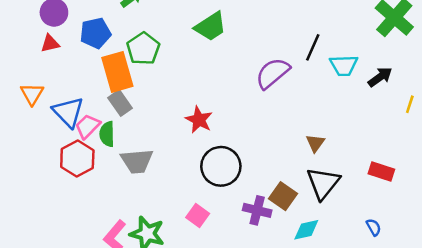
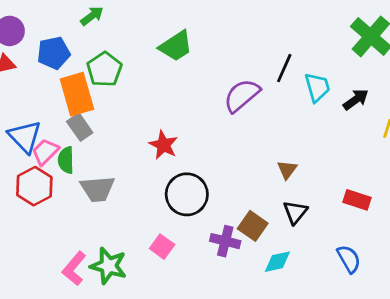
cyan trapezoid: (344, 65) -> (317, 87), turned -104
black triangle: (323, 183) -> (295, 212), size x0.7
blue semicircle: (374, 227) -> (349, 259), size x1.5

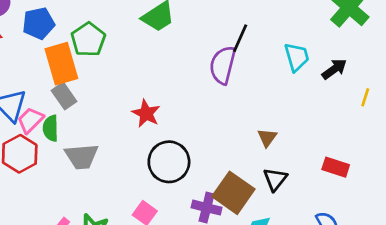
black line: (284, 68) -> (240, 38), moved
purple semicircle: (242, 96) -> (223, 65), turned -36
brown square: (253, 226) -> (233, 193), size x1.4

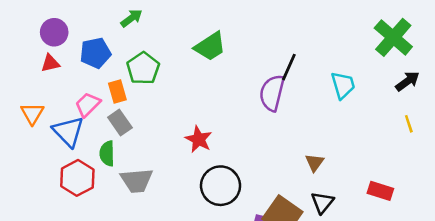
orange rectangle: (61, 64) -> (117, 92), size x0.6
black arrow: (334, 69) -> (407, 81), moved
yellow line: (365, 97) -> (409, 124), turned -36
pink trapezoid: (30, 120) -> (88, 104), moved

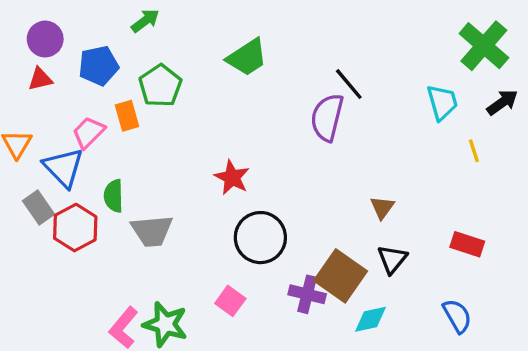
black line: (289, 67) -> (349, 84), turned -64
cyan trapezoid: (343, 85) -> (442, 102), moved
gray rectangle: (120, 123) -> (38, 208), moved
yellow line: (409, 124) -> (474, 151), moved

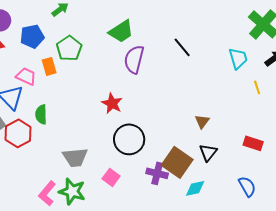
purple semicircle: (327, 117) -> (134, 59), moved
pink trapezoid: (89, 132) -> (26, 76), turned 70
gray trapezoid: (152, 231) -> (75, 157), moved

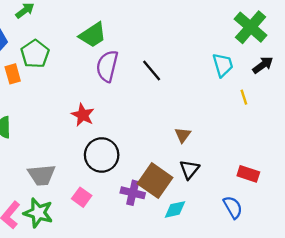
black line: (182, 47) -> (152, 71), moved
red rectangle: (253, 143) -> (248, 174), moved

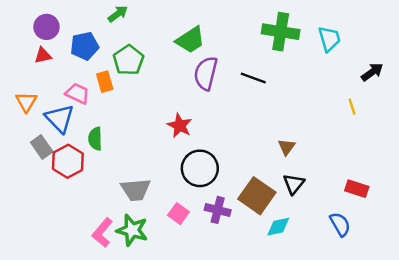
green cross: (251, 27) -> (281, 32), moved, turned -32
cyan trapezoid: (223, 65) -> (329, 39), moved
black line: (152, 71) -> (253, 78), turned -30
purple cross: (133, 193) -> (218, 210), moved

